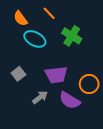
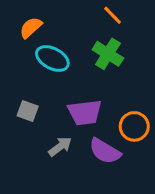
orange line: (49, 13) -> (113, 15), moved
orange semicircle: (20, 18) -> (31, 28), turned 84
gray square: (18, 74) -> (28, 111), turned -32

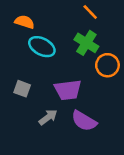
orange semicircle: (31, 28) -> (25, 22), turned 60
orange circle: (134, 126) -> (107, 65), moved

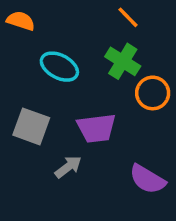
orange semicircle: (25, 22) -> (21, 21), moved
gray square: (22, 89) -> (31, 126), size x1.5
purple semicircle: (84, 121) -> (147, 179), moved

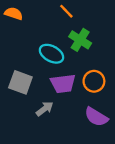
orange line: (128, 17) -> (66, 11), moved
cyan ellipse: (59, 67) -> (51, 54), moved
orange circle: (153, 93) -> (94, 81), moved

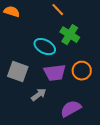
purple semicircle: (96, 117) -> (71, 109), moved, turned 120

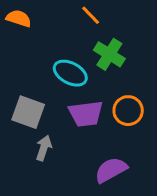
gray arrow: (39, 95) -> (44, 148), moved, turned -35

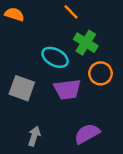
orange circle: (128, 111) -> (101, 73), moved
gray arrow: (44, 148) -> (34, 136), moved

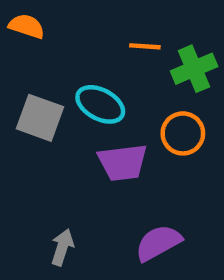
orange line: (71, 12) -> (145, 46), moved, turned -42
green cross: (86, 43) -> (194, 69), moved, turned 35
gray square: (22, 88) -> (40, 118), moved

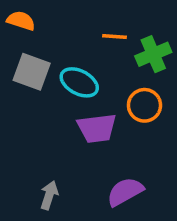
gray square: (40, 118) -> (32, 72), moved

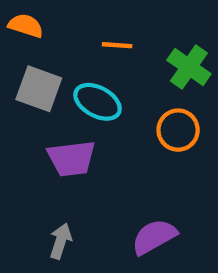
orange line: (114, 37) -> (117, 45), moved
green cross: (153, 54) -> (189, 67), turned -32
purple trapezoid: (97, 128) -> (71, 158), moved

